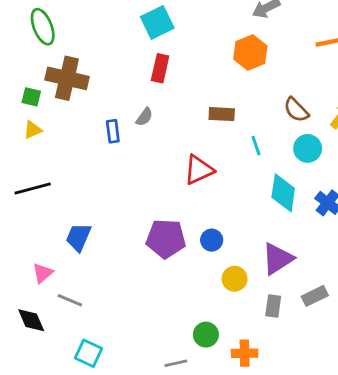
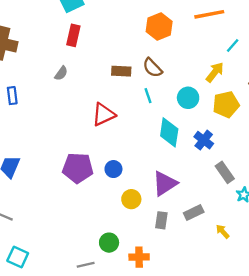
orange hexagon: (250, 52) -> (159, 27), moved
brown semicircle: (296, 110) -> (152, 68), moved
blue rectangle: (113, 131) -> (12, 96), moved

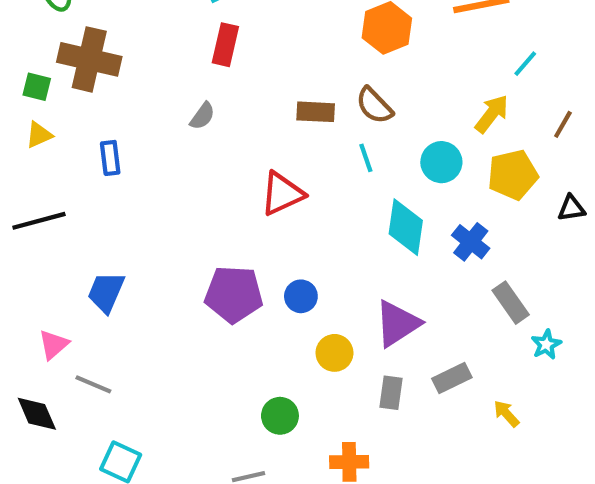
green circle: (109, 243) -> (280, 416), moved

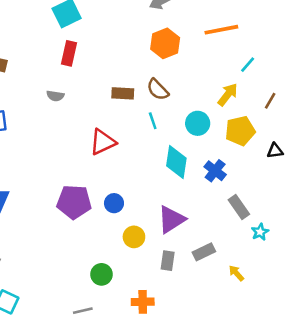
gray semicircle: (202, 116) -> (55, 96), turned 63

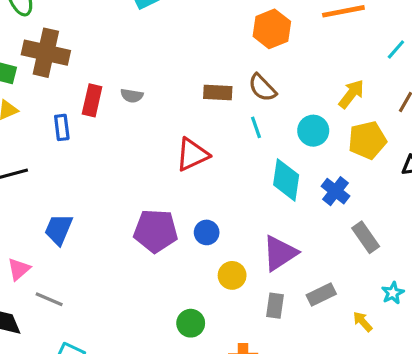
red rectangle: (69, 53) -> (92, 100), moved
cyan line: (248, 65) -> (396, 49), moved
cyan star: (260, 232) -> (393, 293), moved

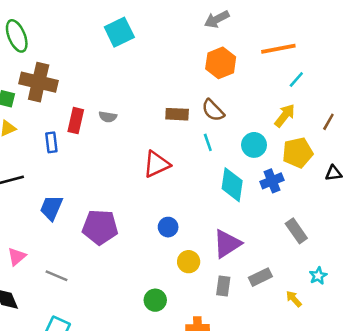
cyan line: (396, 49) -> (296, 80), moved
blue cross: (335, 191) -> (272, 181), moved, turned 30
blue trapezoid: (59, 229) -> (51, 208), moved
purple pentagon: (156, 231) -> (100, 227), moved
gray line: (49, 299) -> (56, 276), moved

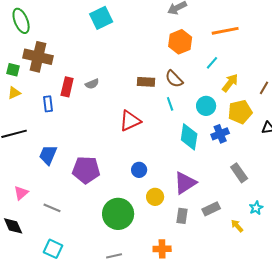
cyan line: (296, 80) -> (212, 63), moved
gray semicircle: (108, 117) -> (92, 84), turned -32
green circle: (155, 300) -> (118, 214), moved, size x1.8

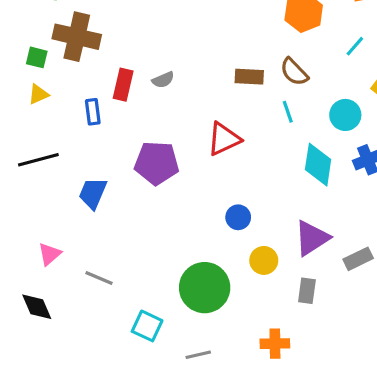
purple pentagon: (86, 170) -> (157, 163), moved
gray rectangle: (211, 209) -> (358, 259), moved
cyan square: (53, 249) -> (147, 326), moved

